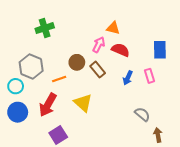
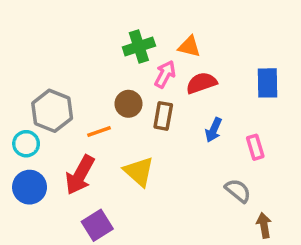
green cross: (45, 28) -> (139, 46), moved
red semicircle: (120, 50) -> (201, 83), turned -42
brown rectangle: (98, 70) -> (163, 116), turned 49
pink rectangle: (150, 76) -> (255, 147), moved

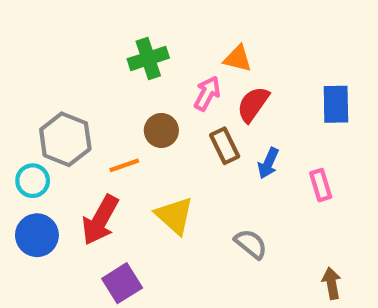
green cross: (139, 46) -> (148, 58), moved
red semicircle: (201, 83) -> (253, 104), turned -36
brown rectangle: (163, 116) -> (225, 146), moved, turned -36
gray semicircle: (238, 191) -> (251, 244), moved

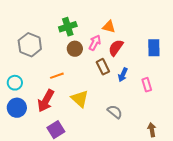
brown circle: (161, 130) -> (75, 49), moved
gray hexagon: (65, 139) -> (30, 45), moved

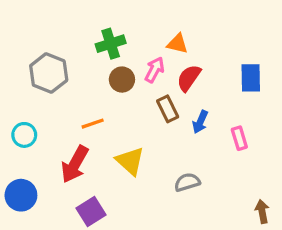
blue circle: (17, 108) -> (21, 195), moved
gray semicircle: (115, 112) -> (187, 182), turned -56
brown arrow: (152, 130) -> (262, 211), moved

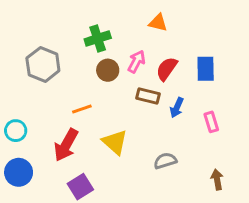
orange triangle: (177, 44) -> (158, 23), moved
blue rectangle: (251, 78) -> (206, 69), moved
brown rectangle: (168, 109) -> (148, 96), turned -50
cyan circle: (24, 135) -> (16, 131), moved
brown arrow: (262, 211) -> (217, 179), moved

